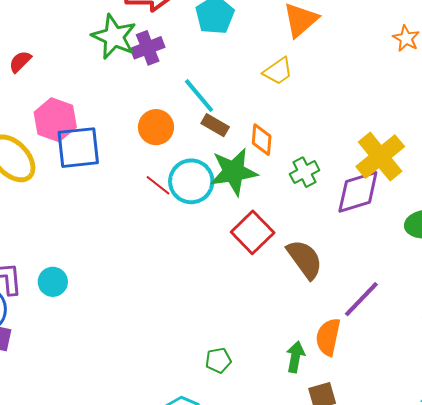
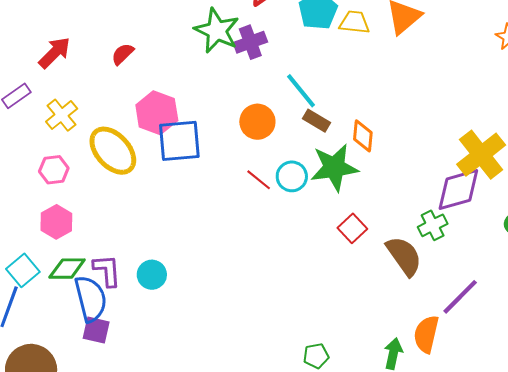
yellow trapezoid: (278, 71) -> (354, 22), moved, turned -140
green cross: (305, 172) -> (433, 225), moved
cyan circle: (191, 181) -> (292, 176), size x0.7
red square: (253, 232) -> (352, 228), size x0.7

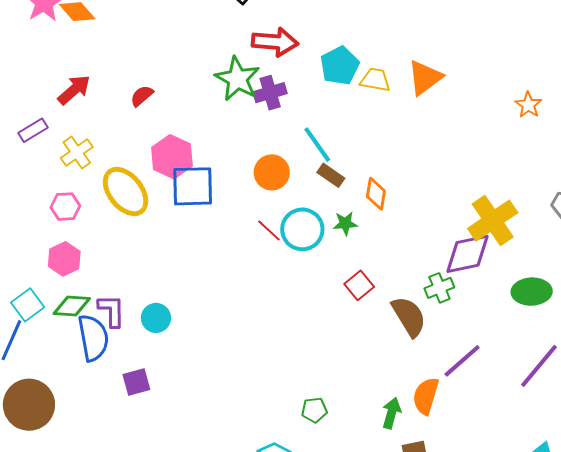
green star: (334, 167) -> (345, 223), size x0.5
cyan circle: (292, 176) -> (302, 229), size x1.4
purple square: (96, 330) -> (136, 382), moved, turned -32

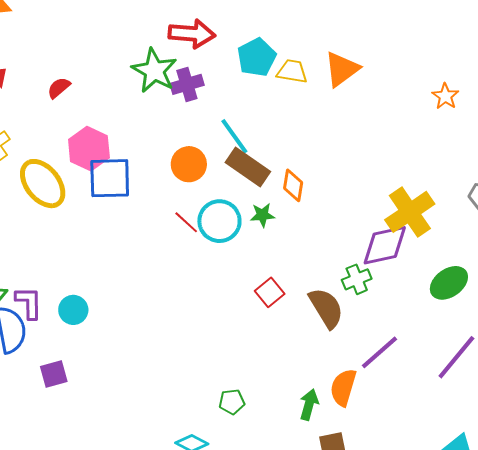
brown rectangle: (331, 175) -> (248, 167), size x1.6
red square: (359, 285) -> (270, 292), moved
green ellipse: (532, 292) -> (449, 283), turned -33

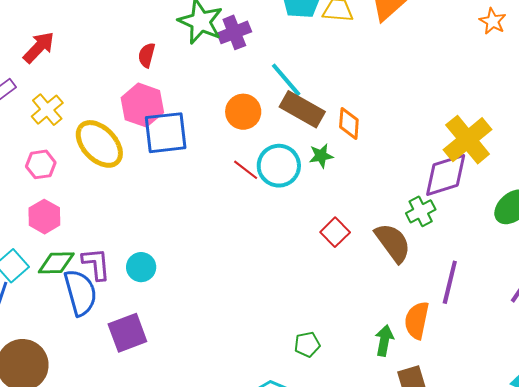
red semicircle: (59, 88) -> (147, 55), moved, turned -30
purple line: (379, 352) -> (450, 282), turned -30
purple square: (54, 374) -> (127, 333), size x1.4

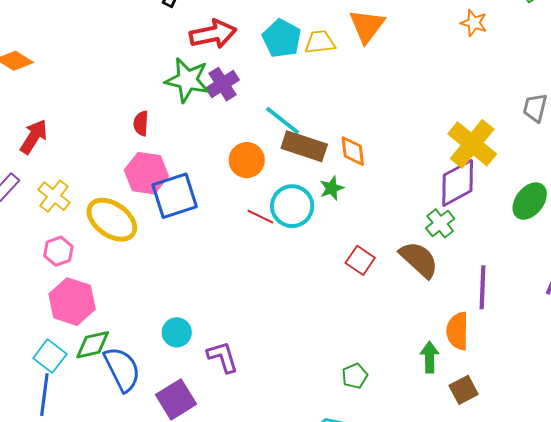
pink hexagon: (44, 217) -> (72, 302), size x1.4
purple L-shape: (96, 264) -> (223, 357), moved

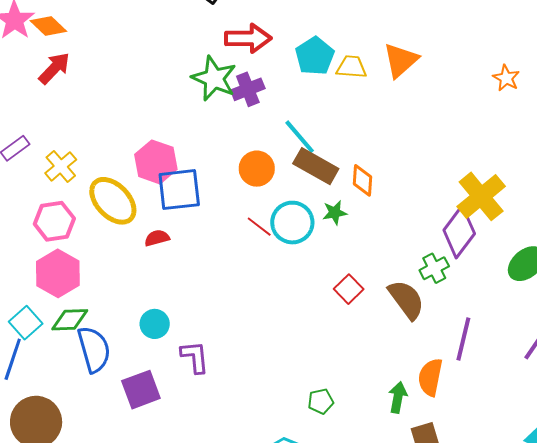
red semicircle: (141, 123) -> (157, 238), moved, turned 60
red arrow: (34, 137) -> (54, 68), moved
purple diamond: (458, 183) -> (459, 232), turned -36
pink hexagon: (58, 251) -> (54, 221), size x1.4

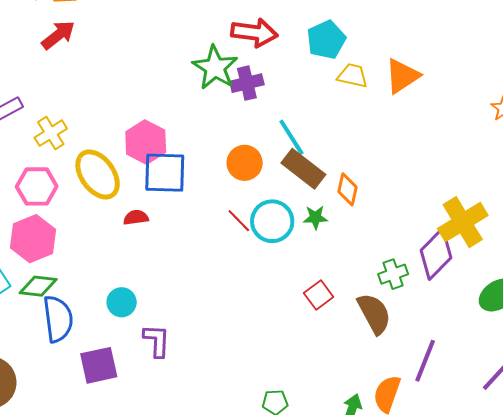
cyan pentagon: (315, 56) -> (326, 40), moved
green cross: (434, 268) -> (393, 274), moved

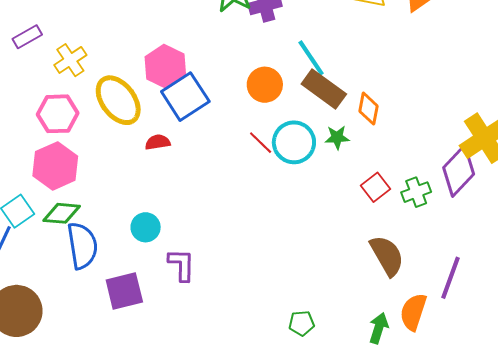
blue square: (165, 173) -> (185, 97), turned -33
red square: (319, 295) -> (375, 187), moved
brown semicircle: (374, 314) -> (387, 256), moved

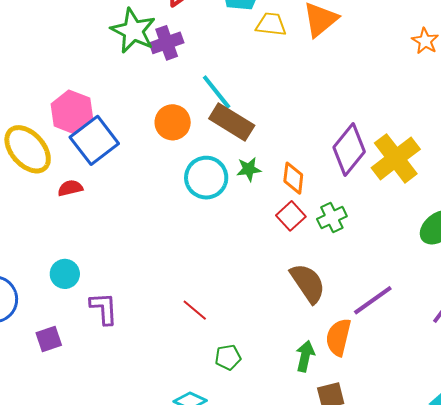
orange diamond: (368, 109) -> (293, 178), moved
red line: (261, 143) -> (195, 310), moved
purple diamond: (459, 171) -> (349, 149), moved
purple line: (450, 278) -> (373, 300), turned 39
purple square: (124, 291) -> (49, 339), size x0.7

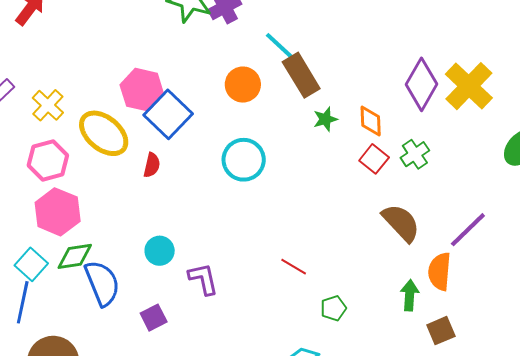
brown rectangle: (232, 122) -> (301, 75), turned 36
cyan circle: (206, 178) -> (244, 160), moved
red semicircle: (70, 188) -> (152, 165), turned 125

